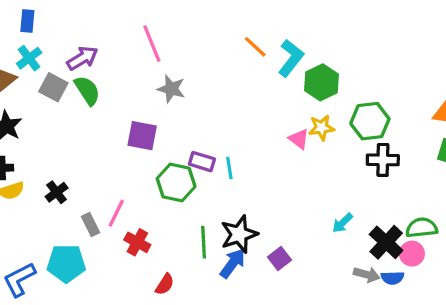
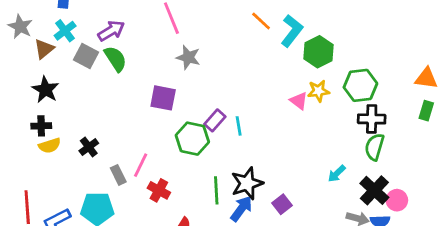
purple rectangle: (202, 162) -> (215, 120), turned -65
green semicircle: (422, 228) -> (374, 147), moved, turned -68

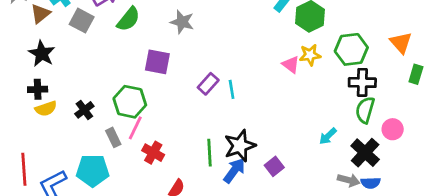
green semicircle: (115, 59) -> (128, 19), moved, turned 72
orange triangle: (426, 78) -> (401, 43), moved, turned 40
green hexagon: (192, 139) -> (130, 102), moved
pink circle: (397, 200) -> (393, 129), moved

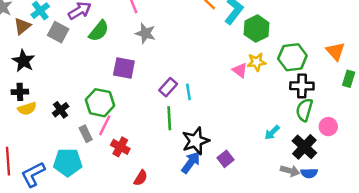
green line: (210, 153) -> (169, 118), moved

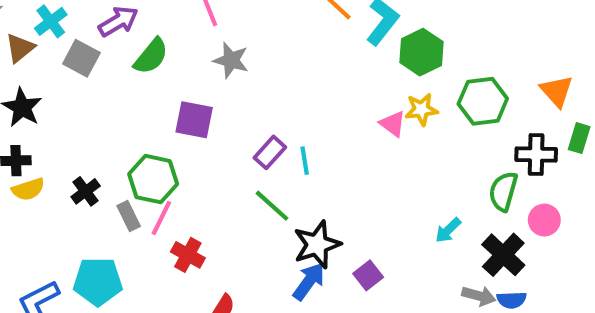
black cross: (302, 86) -> (536, 154), moved
green line: (169, 118) -> (272, 206), turned -45
gray rectangle: (86, 134) -> (129, 216), moved

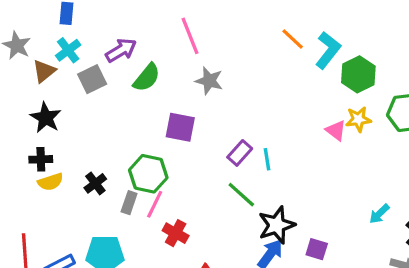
gray square: (81, 58) -> (92, 79), turned 36
gray rectangle: (129, 216) -> (129, 203), turned 45
purple square: (368, 275) -> (317, 249), turned -35

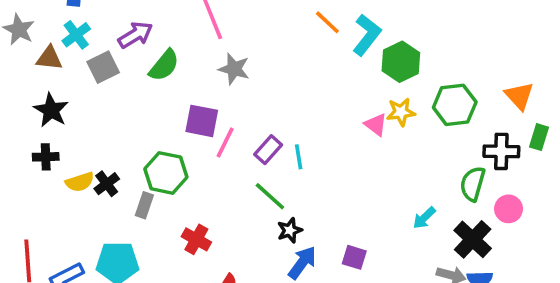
brown triangle: (44, 71) -> (49, 58), turned 45
yellow semicircle: (50, 182) -> (80, 182), moved
pink line: (155, 204) -> (225, 142), moved
black star: (277, 225) -> (290, 230), moved, size x0.6

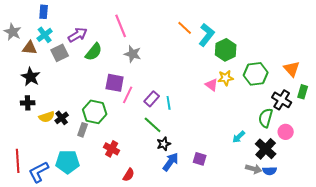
black cross: (501, 151) -> (282, 100), turned 30

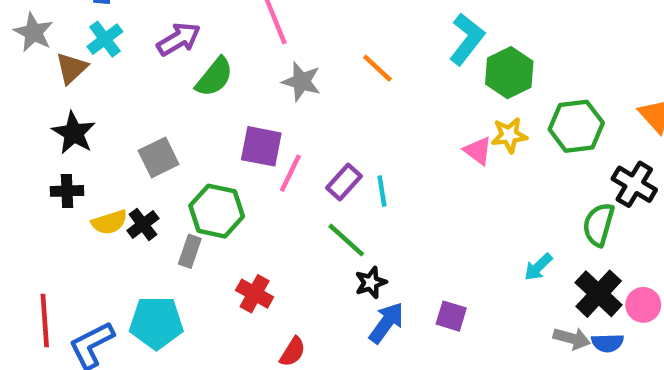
orange line: (185, 28) -> (377, 68), moved
brown triangle: (30, 48) -> (71, 68), turned -49
gray square: (60, 53) -> (159, 157), moved
pink circle: (286, 132) -> (643, 305), moved

